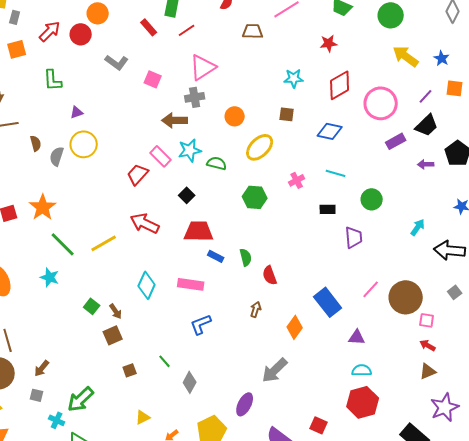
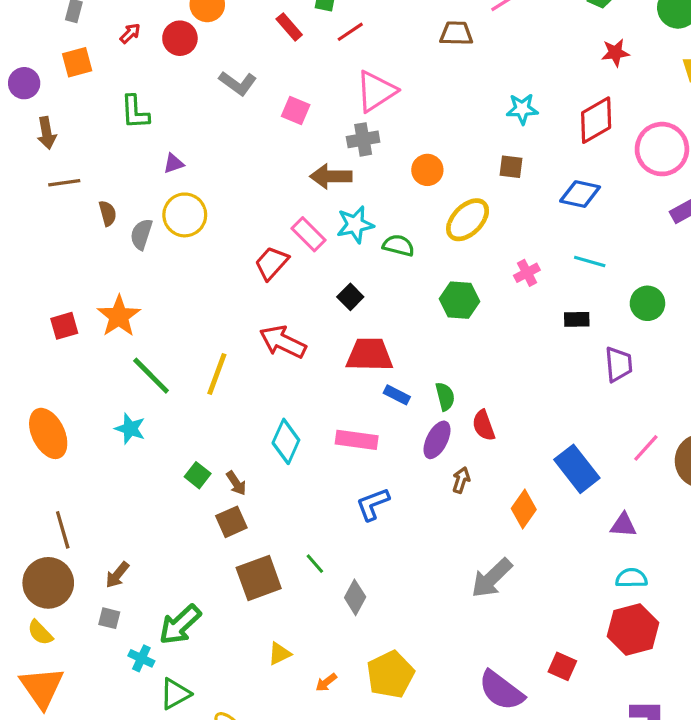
red arrow: (50, 31) -> (130, 33), size x0.6
red star: (329, 43) -> (615, 53), moved
yellow line: (104, 243) -> (217, 374), turned -40
brown square: (130, 370) -> (259, 578), size x2.0
purple ellipse: (245, 404) -> (437, 440), moved

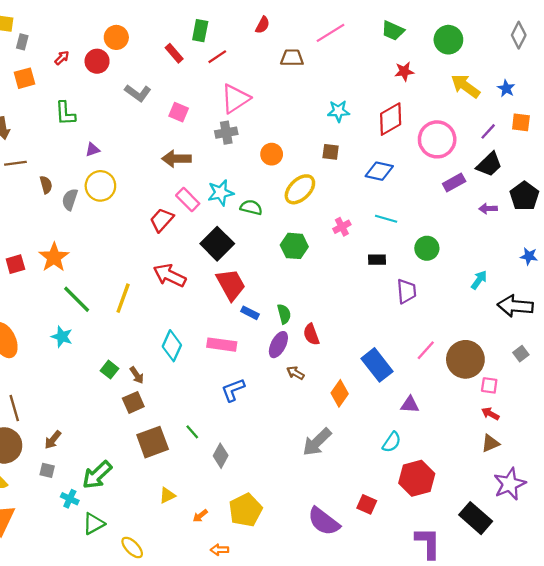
brown arrow: (331, 176) -> (176, 159), moved
black square: (350, 297) -> (217, 244), size x1.8
red trapezoid: (370, 355) -> (231, 285), turned 60
brown arrow: (461, 480) -> (295, 373), turned -78
cyan semicircle: (631, 578) -> (392, 442), moved, turned 125

